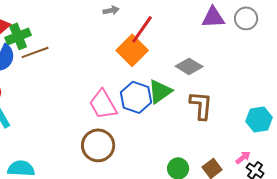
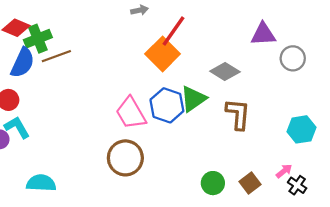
purple triangle: (213, 17) -> (263, 34), moved
gray circle: (246, 18) -> (293, 58), moved

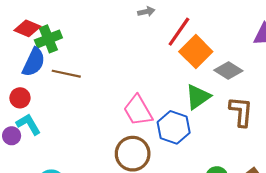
orange square: (163, 54) -> (196, 52), moved
brown line: (56, 56) -> (66, 74), moved, turned 32
blue hexagon: (167, 105) -> (174, 127), moved

